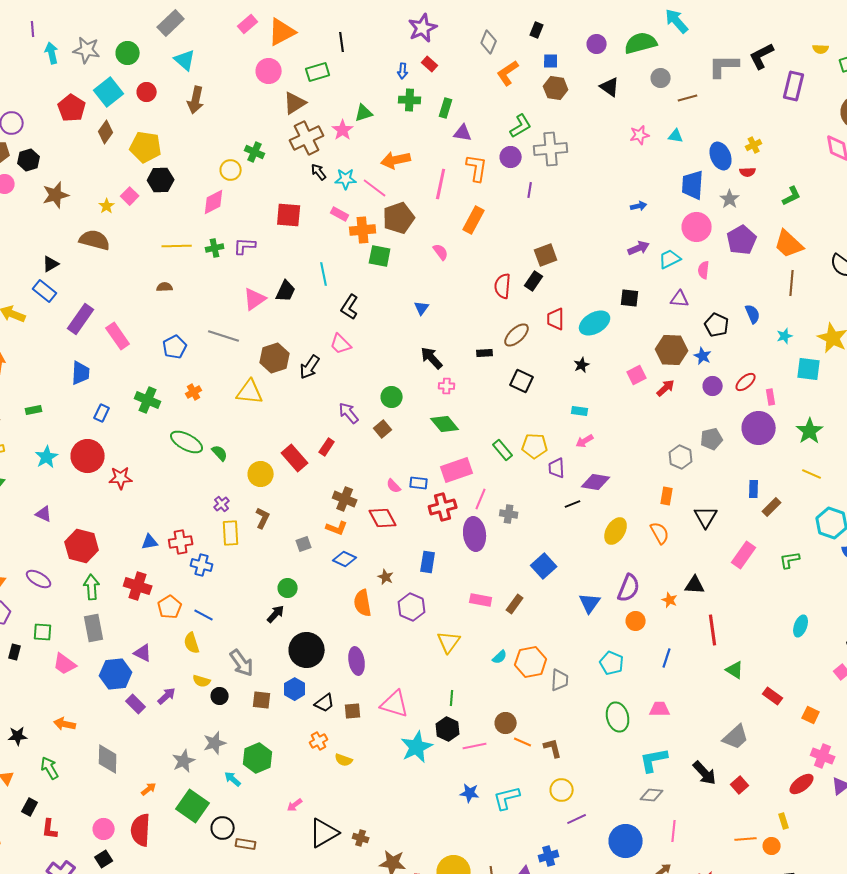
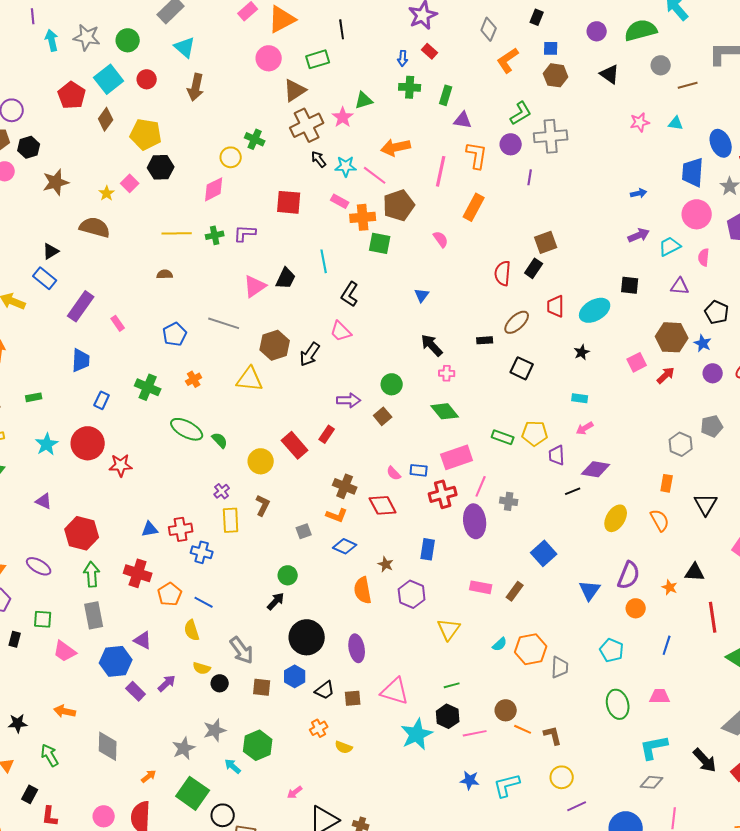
pink rectangle: (118, 336) -> (118, 323), size x0.6
purple arrow: (349, 413) -> (349, 400), turned 130
green rectangle: (503, 450) -> (503, 437), turned -30
green line: (452, 698) -> (452, 685), turned 70

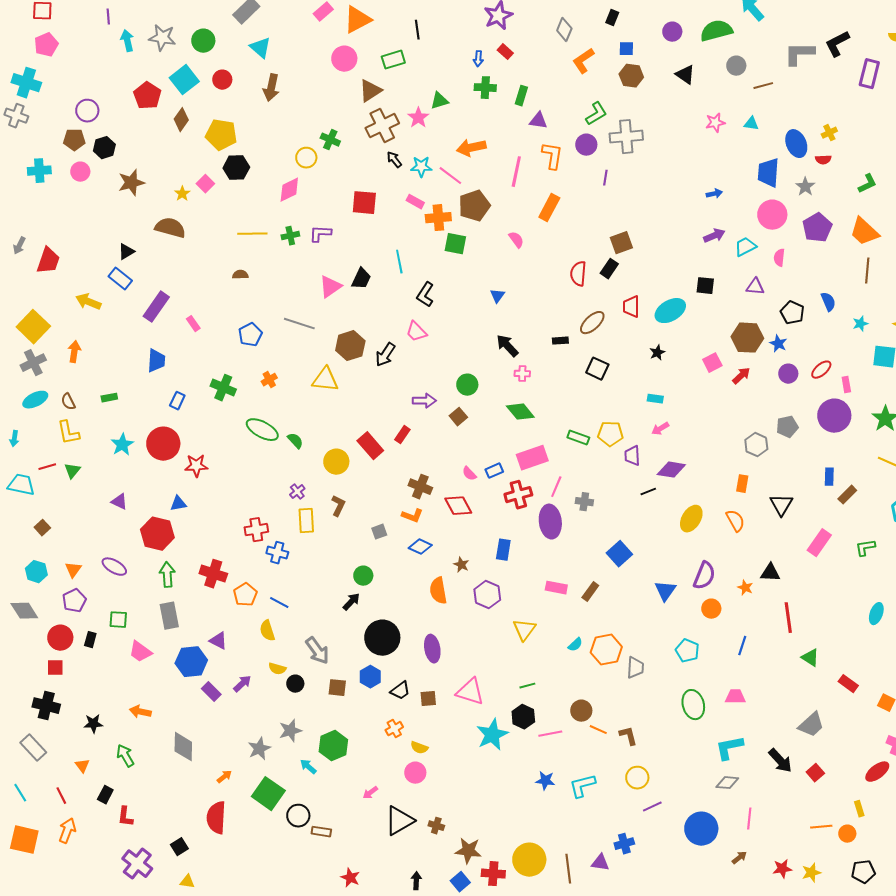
blue rectangle: (419, 470) -> (494, 471), turned -30
blue triangle: (150, 529) -> (178, 504), moved
pink circle: (104, 816) -> (415, 773), moved

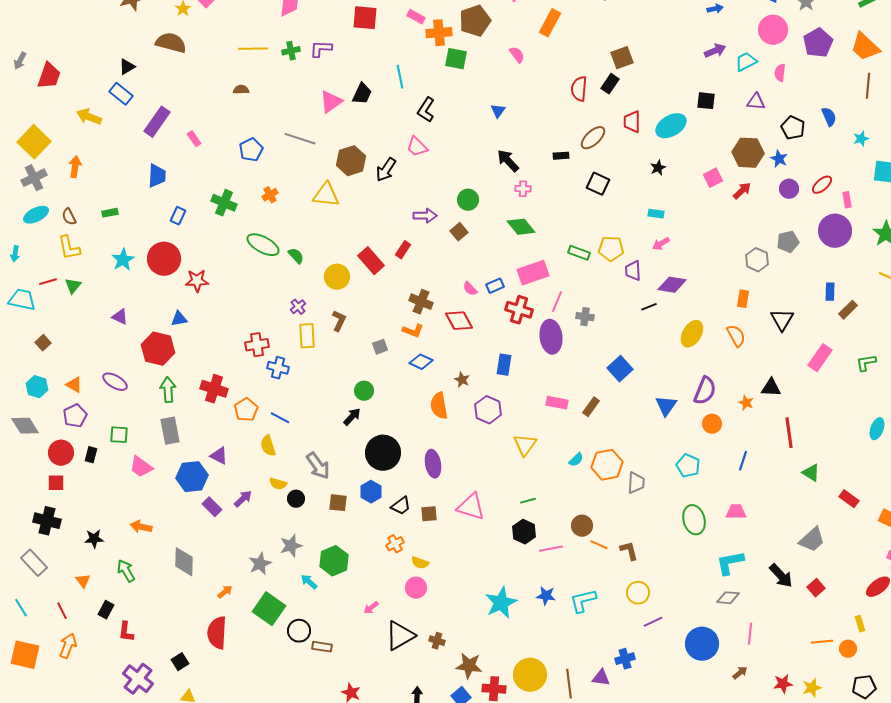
red cross: (518, 495) -> (519, 310), turned 32
orange triangle: (73, 570) -> (74, 385), turned -36
cyan star: (492, 735) -> (501, 603), moved

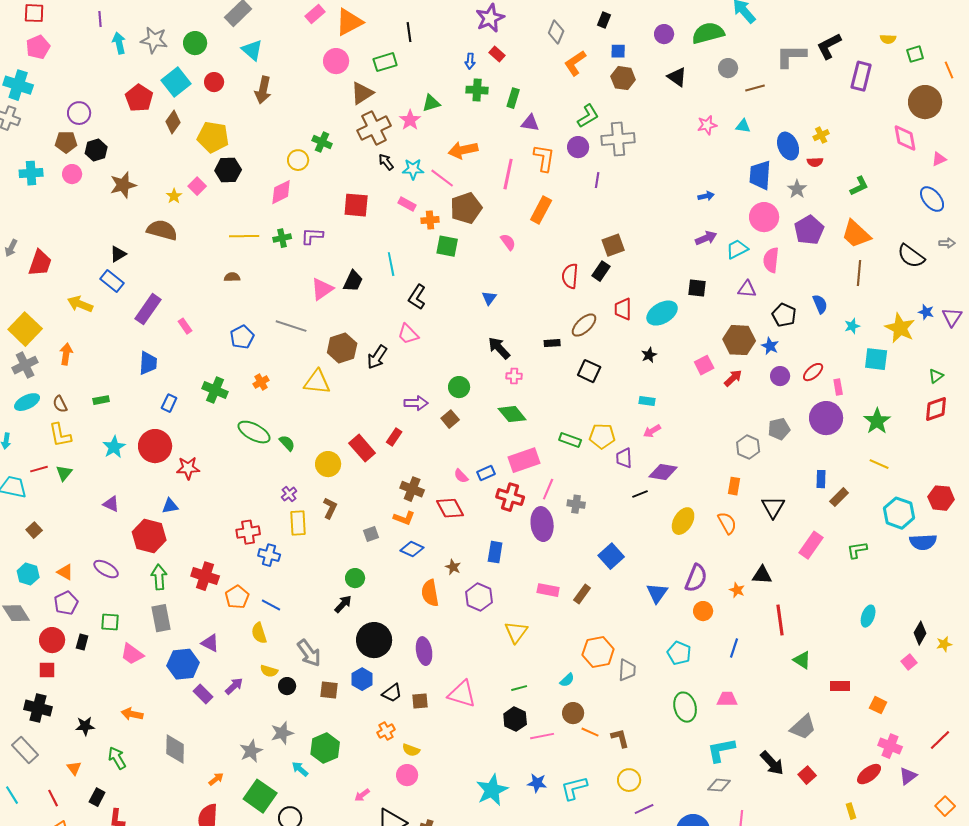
orange cross: (439, 33) -> (430, 220), size x0.7
pink semicircle: (780, 73) -> (771, 260), size x1.4
cyan semicircle: (576, 460) -> (567, 680), moved
red rectangle: (849, 499) -> (840, 686), turned -36

